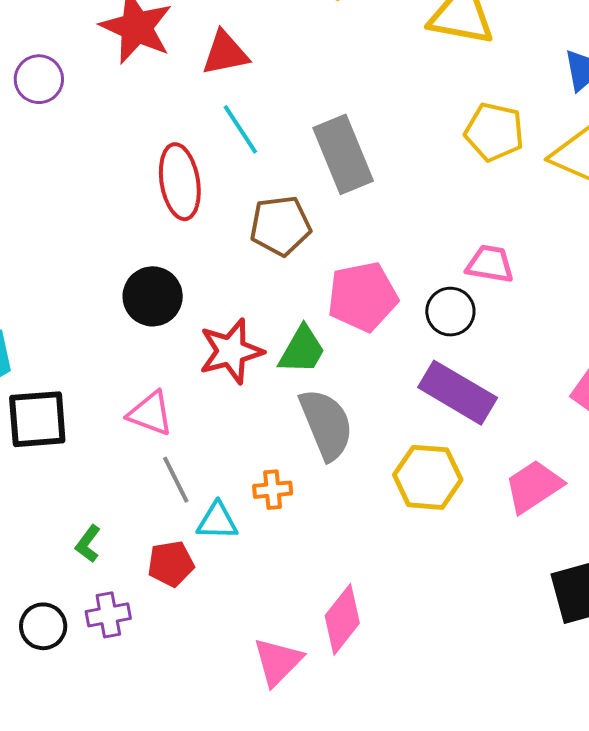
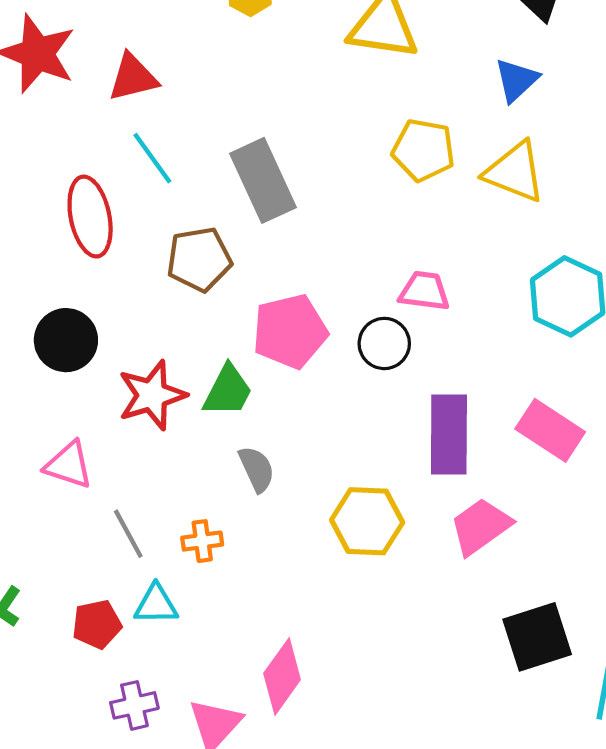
purple rectangle: (458, 393) -> (449, 434), moved, turned 62
gray semicircle: (326, 424) -> (257, 469), size x0.6
gray line: (176, 480) -> (128, 534), moved
cyan triangle: (217, 521) -> (156, 604), moved
purple cross: (108, 615) -> (134, 705), moved

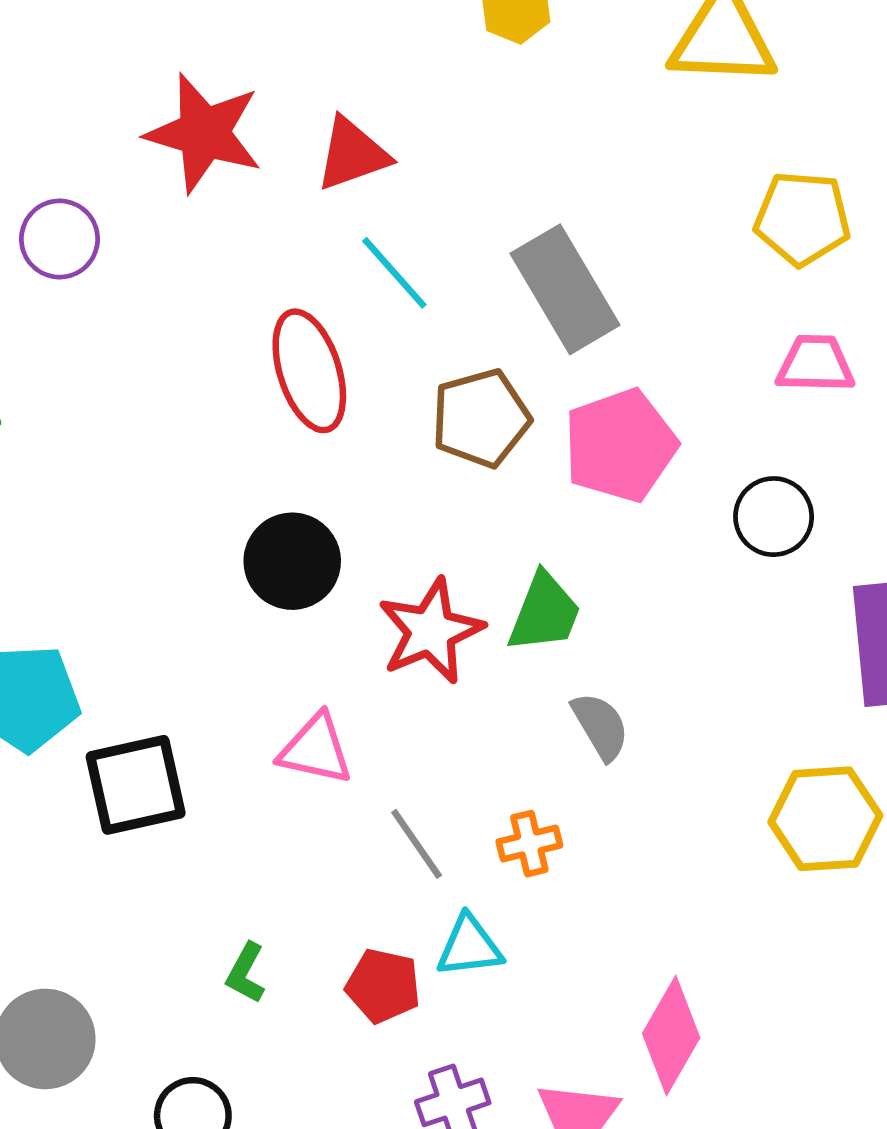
pink trapezoid: (424, 291) -> (815, 364), moved
pink pentagon: (290, 331) -> (620, 445), moved
yellow hexagon: (367, 521) -> (825, 819), moved
red pentagon: (97, 624) -> (383, 986), turned 30

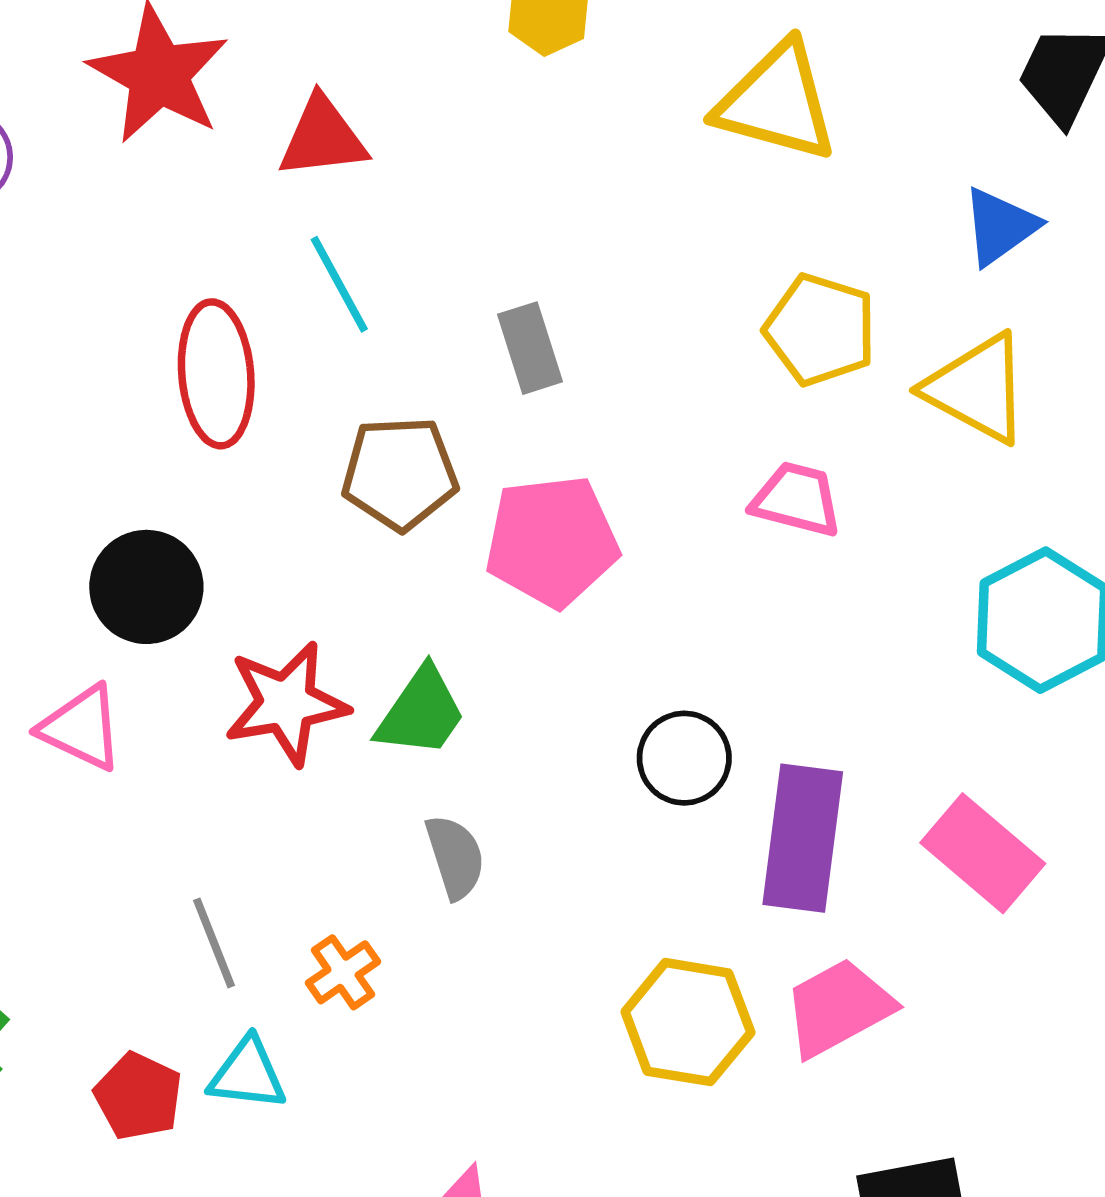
gray rectangle: (565, 289) -> (530, 348), size x0.6
black circle: (774, 517) -> (684, 758), moved
pink triangle: (316, 749) -> (81, 728), moved
orange cross: (529, 844) -> (343, 972), turned -34

